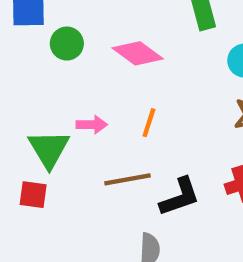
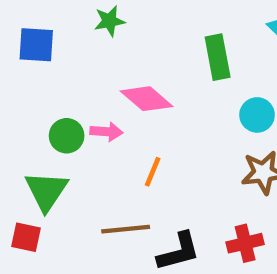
green circle: (67, 44) -> (67, 136), moved
pink arrow: (92, 125) -> (106, 132), moved

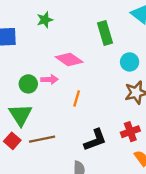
brown line: (126, 229) -> (42, 139), moved
red square: (26, 237) -> (12, 141), turned 35

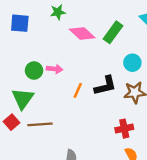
green rectangle: (105, 33) -> (113, 32), turned 45
pink diamond: (69, 59) -> (82, 33), moved
black L-shape: (95, 140) -> (105, 86), moved

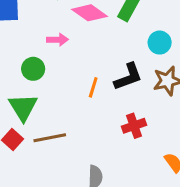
pink arrow: (55, 69) -> (57, 40), moved
red cross: (124, 129) -> (134, 126), moved

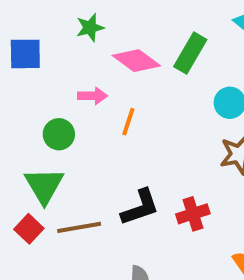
black L-shape: (128, 77) -> (140, 207), moved
orange line: (93, 87) -> (128, 122), moved

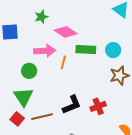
green rectangle: (190, 53) -> (86, 49), moved, turned 66
pink arrow: (93, 96) -> (45, 51), size x1.5

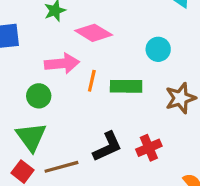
green rectangle: (86, 49) -> (126, 86), moved
cyan circle: (113, 50) -> (158, 49), moved

